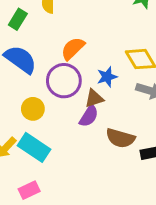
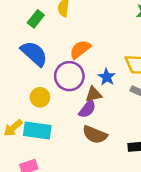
blue star: (107, 77) -> (107, 77), turned -30
brown semicircle: (120, 138) -> (95, 135), moved
cyan rectangle: (34, 147) -> (37, 131), turned -32

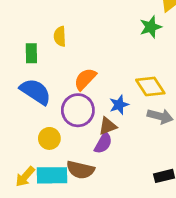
green rectangle: (36, 19) -> (31, 53), turned -30
blue star: (107, 77) -> (119, 105), turned 30
brown semicircle: (95, 135) -> (80, 170), moved

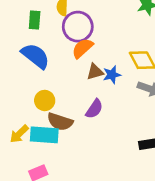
purple circle: (78, 110) -> (78, 27), moved
brown triangle: (108, 126) -> (95, 72), moved
brown semicircle: (80, 170) -> (60, 122), moved

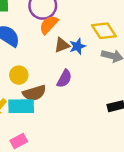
brown semicircle: (60, 122) -> (34, 93), turned -30

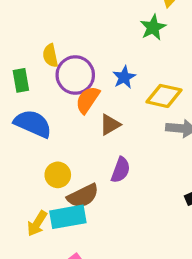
yellow diamond: (104, 31) -> (164, 96), turned -35
blue star: (77, 46) -> (124, 77), moved

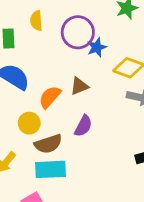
purple circle: (75, 75) -> (78, 32), moved
orange semicircle: (88, 100) -> (50, 97), moved
cyan rectangle: (68, 217) -> (50, 169), moved

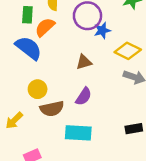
orange semicircle: (50, 97) -> (45, 27), moved
cyan rectangle: (50, 169) -> (78, 133), moved

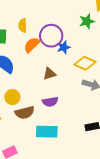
orange semicircle: (45, 27) -> (32, 45), moved
purple semicircle: (84, 96) -> (50, 102), turned 49

